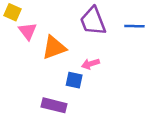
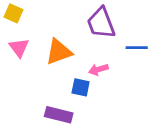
blue line: (134, 26) -> (137, 48), moved
pink triangle: (28, 31) -> (19, 48), moved

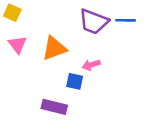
purple trapezoid: (101, 23) -> (94, 22), turned -48
blue line: (137, 48) -> (125, 20), moved

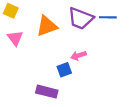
orange triangle: (54, 48) -> (47, 26), moved
blue square: (75, 81) -> (64, 70), turned -32

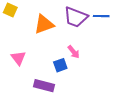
pink triangle: (15, 38) -> (18, 58), moved
pink arrow: (78, 56) -> (74, 52), turned -112

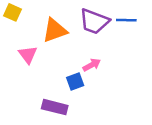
pink arrow: (74, 52) -> (92, 65), turned -80
pink triangle: (18, 58) -> (28, 55), moved

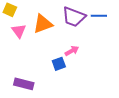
pink triangle: (28, 55) -> (19, 31), moved
purple rectangle: (55, 107) -> (24, 84), moved

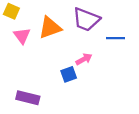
blue line: (99, 16) -> (115, 38), moved

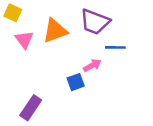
blue line: (115, 38) -> (115, 47), moved
purple rectangle: (28, 98) -> (31, 108), turned -70

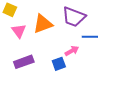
purple rectangle: (31, 108) -> (24, 62), moved, turned 36

